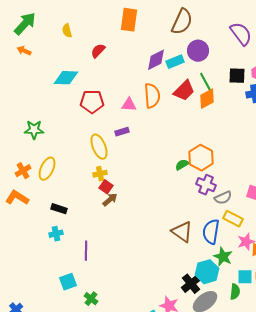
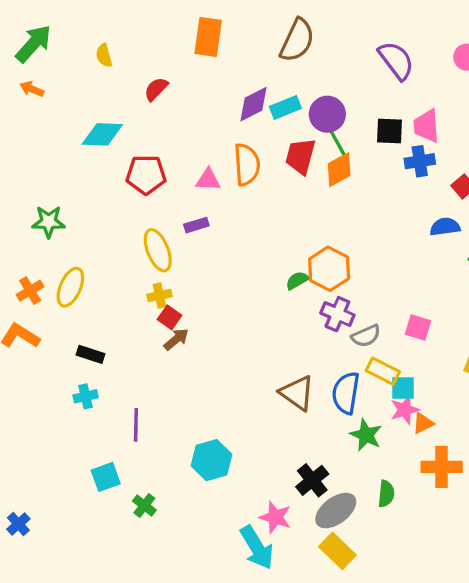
purple circle: (198, 51) -> (327, 114), moved
red trapezoid: (184, 91) -> (301, 156), turned 150
cyan hexagon: (207, 272) -> (211, 460), moved
cyan square: (245, 277) -> (403, 388), moved

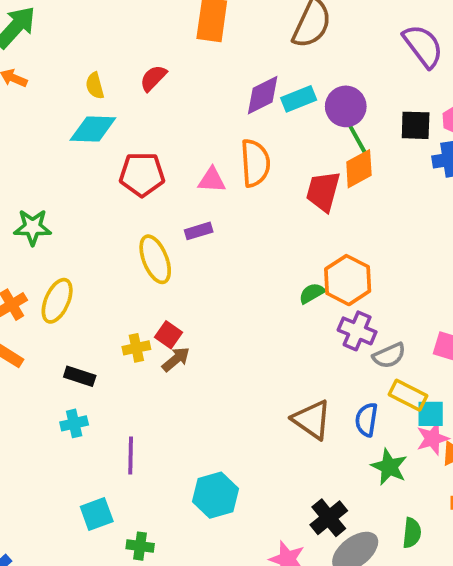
yellow semicircle: (104, 55) -> (95, 86), moved
red trapezoid: (301, 156) -> (323, 191), moved
yellow cross: (159, 296) -> (136, 348), moved
blue semicircle: (346, 393) -> (367, 420), size x0.7
green cross: (144, 506) -> (140, 546), turned -30

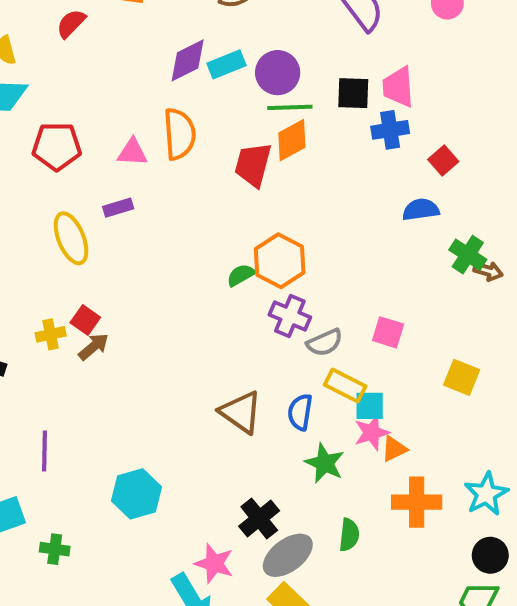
red semicircle: (153, 78) -> (71, 24), moved
green line: (357, 139) -> (290, 107), turned -63

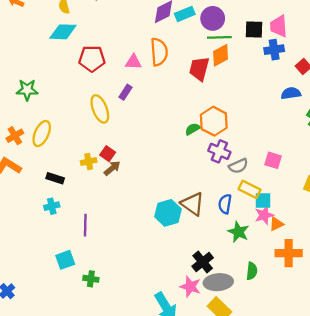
purple rectangle: (118, 208) -> (126, 92), turned -40
cyan hexagon: (136, 494) -> (168, 213), moved
gray ellipse: (288, 555) -> (218, 282), turned 32
pink star: (214, 563) -> (190, 287), moved

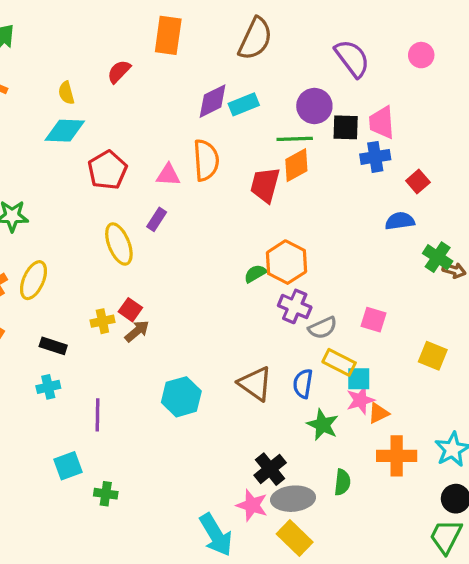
purple circle: (213, 18) -> (314, 106), moved
red pentagon: (92, 59) -> (107, 170), turned -30
cyan hexagon: (168, 213) -> (181, 397), moved

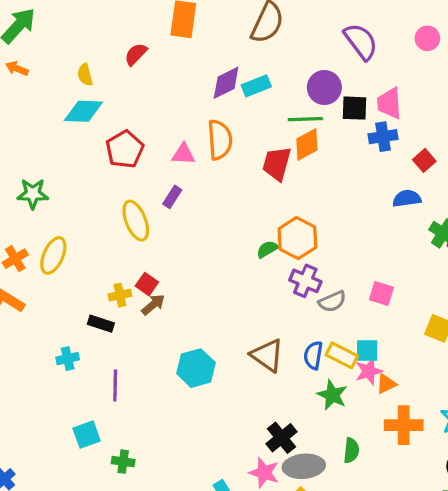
black rectangle: (53, 346) -> (101, 324), moved
yellow rectangle: (339, 362) -> (342, 355), moved

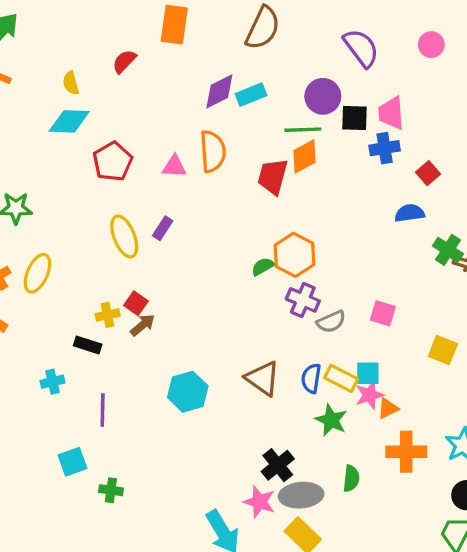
purple rectangle: (172, 197) -> (163, 228), moved

